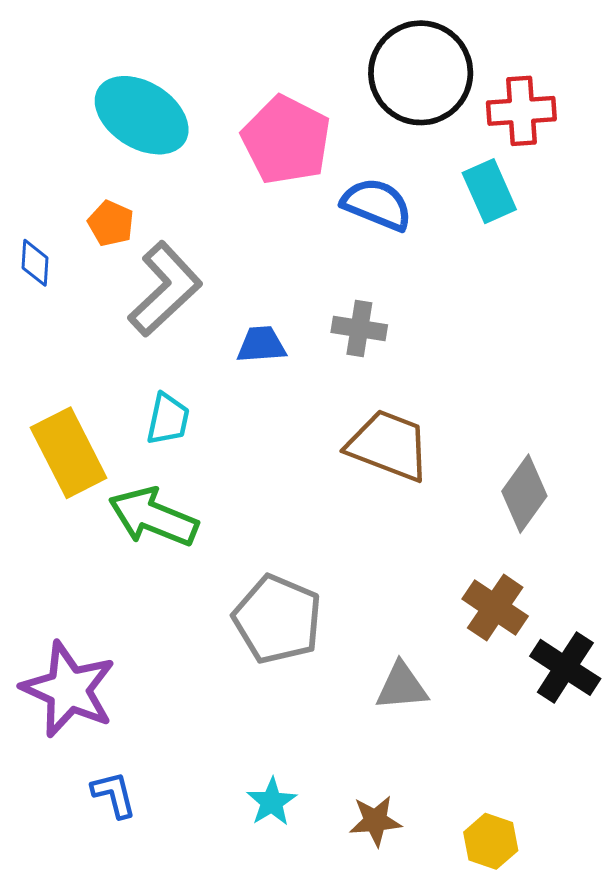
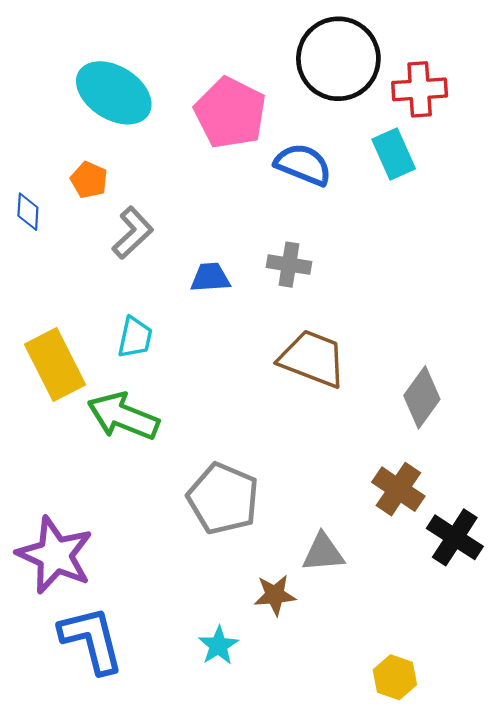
gray L-shape: (165, 289) -> (133, 233), size x0.7
blue L-shape: (114, 795) -> (91, 640), size x1.8
brown star: (375, 821) -> (275, 595), moved

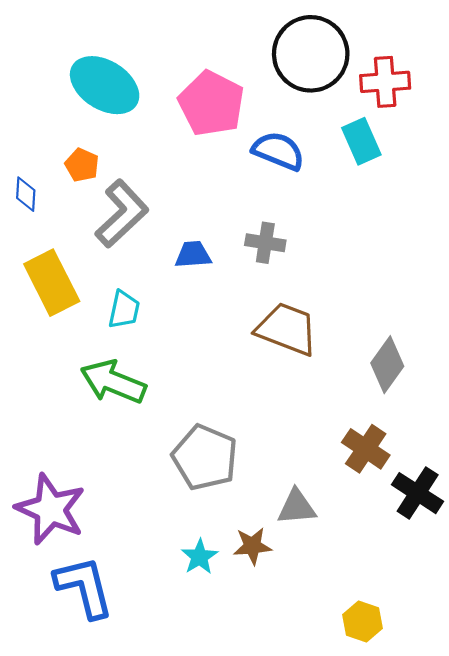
gray L-shape: (133, 233) -> (122, 214), size x1.4
yellow rectangle: (55, 364) -> (52, 283), moved
cyan star: (218, 646) -> (200, 557), moved

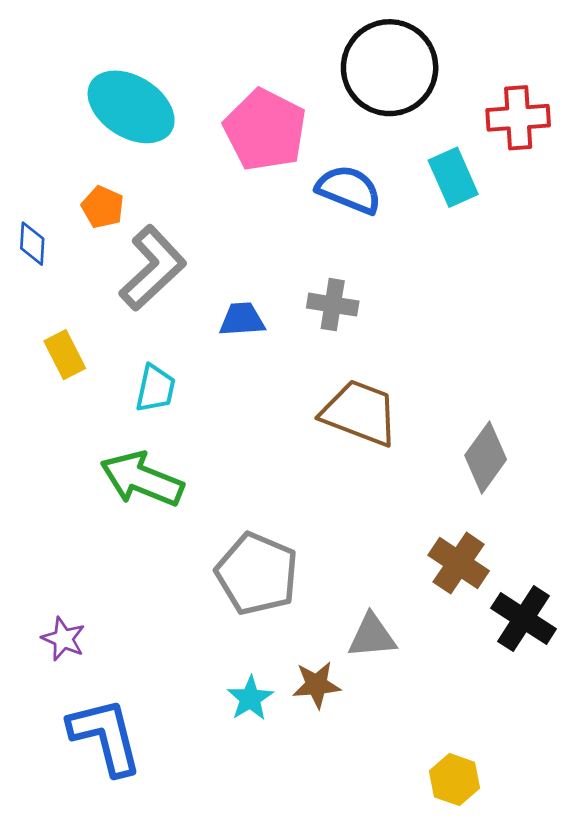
red cross: (385, 82) -> (518, 118), moved
yellow rectangle: (52, 283) -> (65, 355), size x0.6
purple star: (51, 509) -> (63, 639), size x0.5

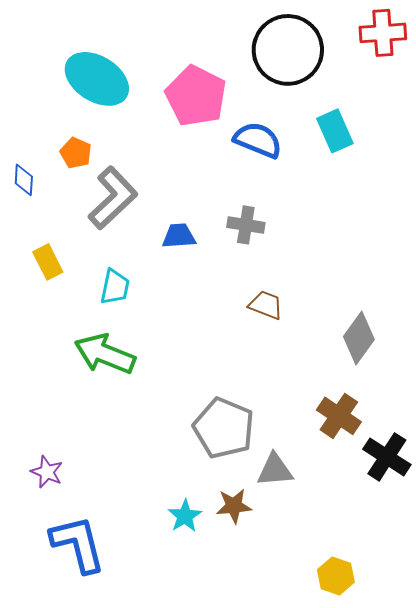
red cross: (518, 118) -> (383, 33), moved
brown trapezoid: (360, 413) -> (266, 305), size x0.6
gray pentagon: (257, 574) -> (224, 428), moved

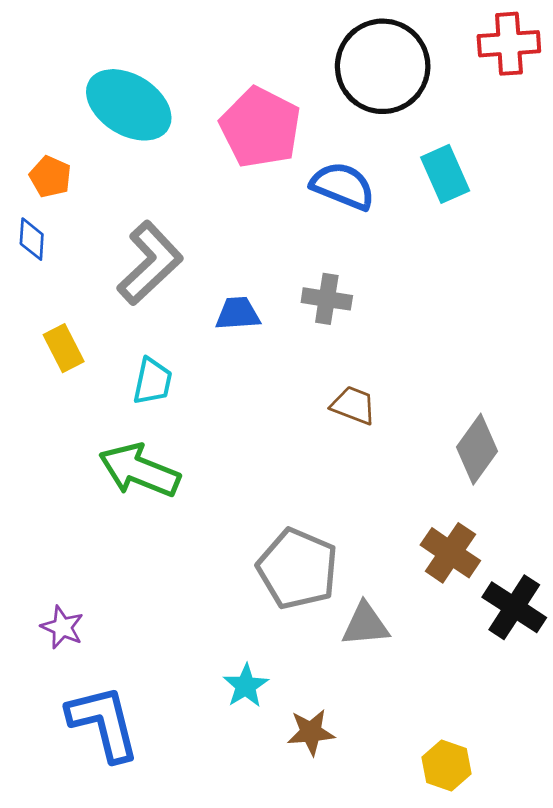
orange pentagon: (76, 153) -> (50, 177), moved
brown star: (234, 506) -> (311, 732), moved

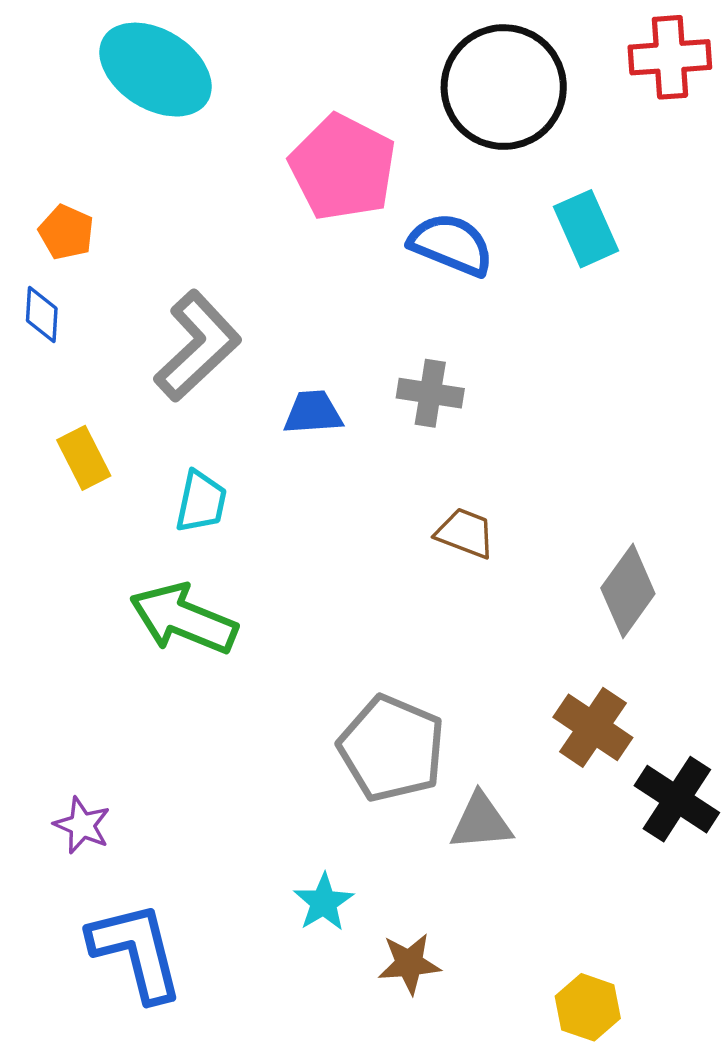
cyan ellipse: (129, 105) -> (156, 70), moved

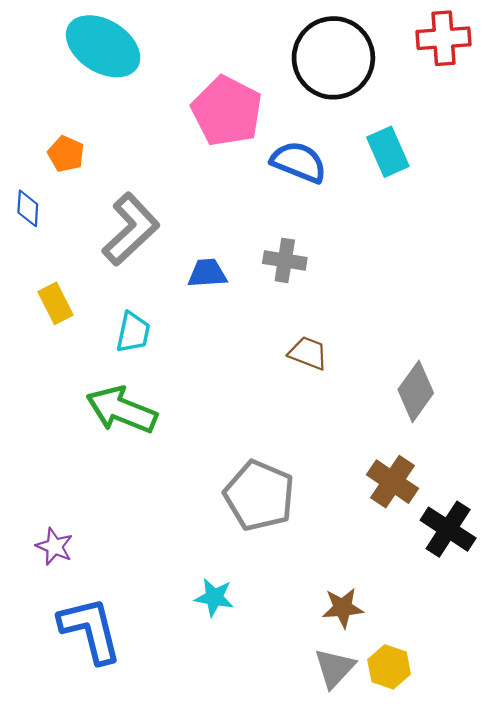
orange pentagon: (66, 232) -> (66, 154), moved
gray triangle: (481, 822) -> (335, 668), moved, turned -42
cyan star: (323, 902) -> (214, 597), turned -30
brown star: (409, 964) -> (343, 608), moved

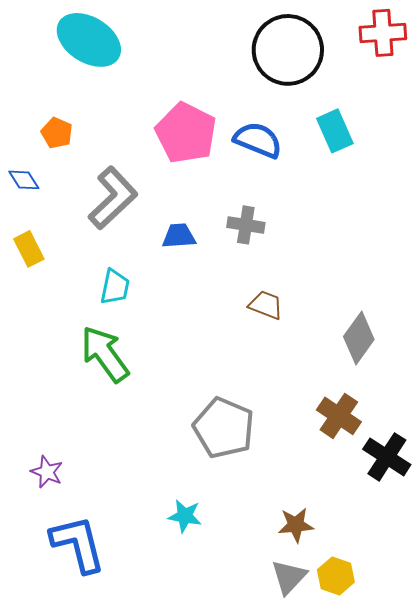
pink pentagon: (227, 111) -> (186, 133), moved
blue diamond: (28, 208) -> (24, 180), turned -36
yellow rectangle: (56, 303) -> (29, 249), moved
green arrow: (122, 410) -> (105, 354), turned 32

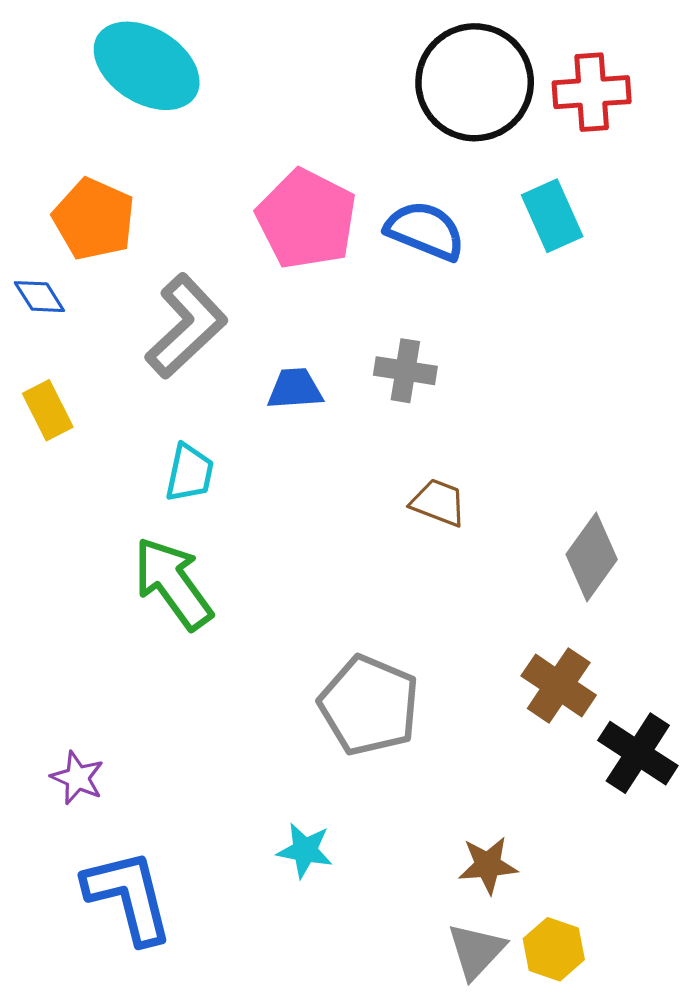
red cross: (383, 33) -> (592, 92), moved
orange pentagon: (57, 133) -> (94, 219), size x1.6

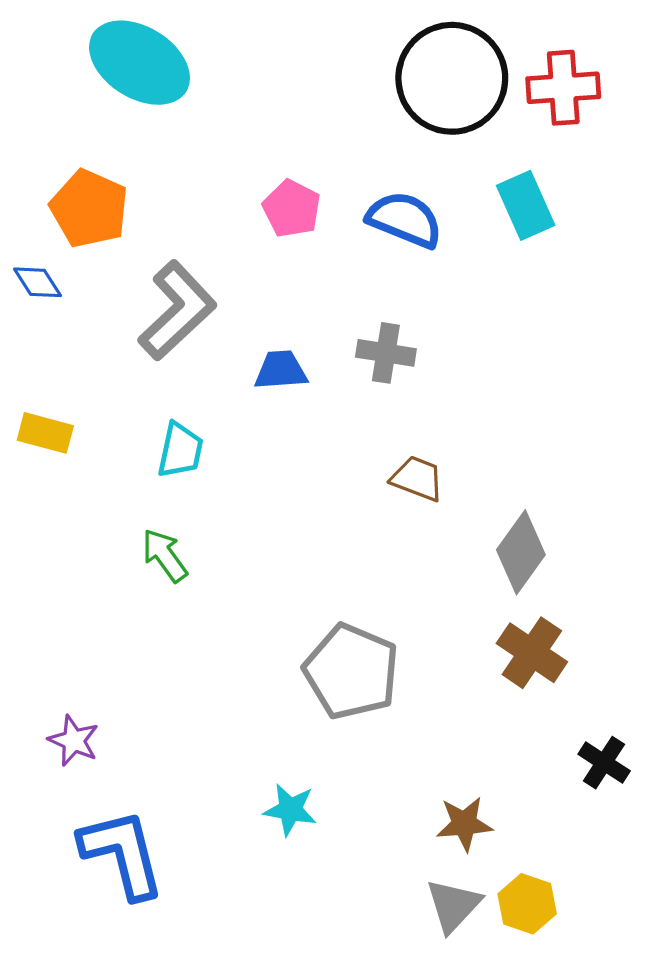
pink pentagon: (306, 219) -> (292, 209), size x0.6
yellow rectangle: (48, 410) -> (45, 433), moved, turned -48
gray diamond: (592, 557) -> (521, 552), moved
green arrow: (173, 583) -> (165, 555), size x0.6
black cross: (638, 753) -> (604, 763), moved, size x0.7

